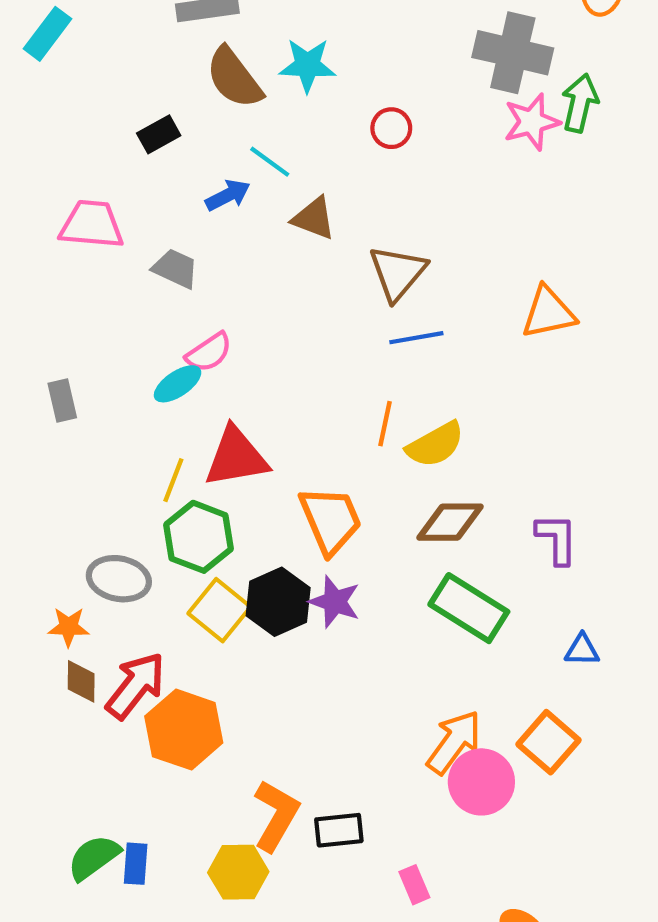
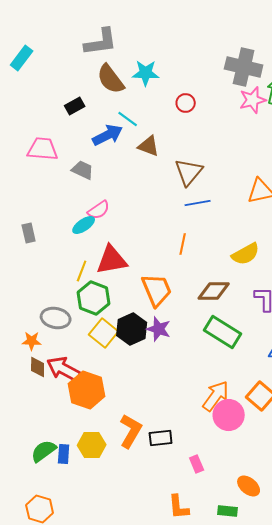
blue arrow: (228, 195) -> (108, 135), size x1.4
yellow semicircle: (435, 445) -> (246, 254), moved
red arrow: (136, 686) -> (64, 369), turned -100
yellow hexagon: (238, 872) -> (92, 445), moved

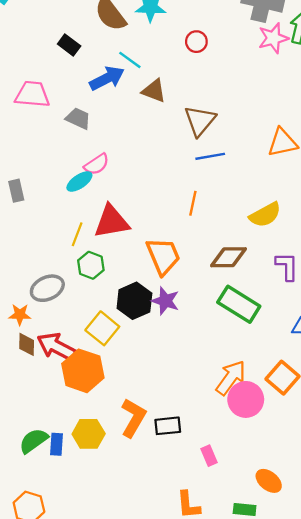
black rectangle: (75, 106) -> (69, 45), turned 66
green hexagon: (94, 298) -> (91, 265), size x0.7
gray ellipse: (56, 318) -> (47, 288), turned -36
yellow square: (104, 333) -> (102, 328), moved

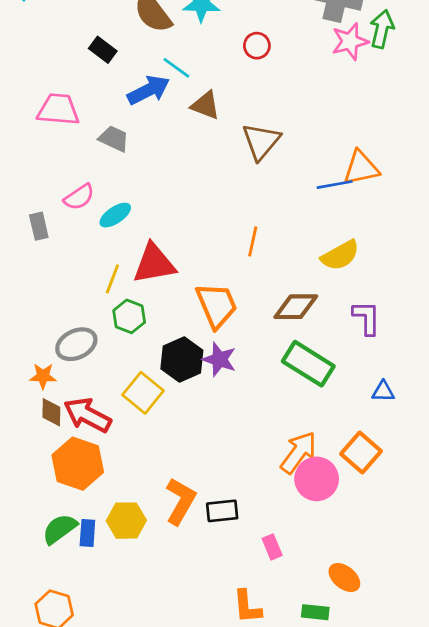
blue line: (210, 156) -> (335, 185), moved
pink semicircle: (97, 164) -> (79, 197), moved
orange hexagon: (83, 371) -> (78, 464), moved

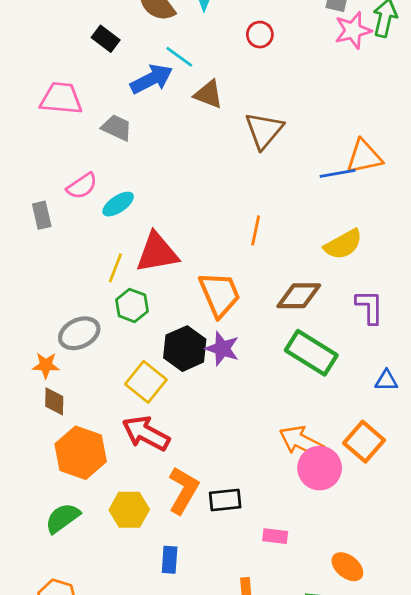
red arrow: (87, 415) -> (146, 433), moved
orange arrow: (299, 453) -> (302, 442), turned -99
blue rectangle: (87, 533) -> (170, 560), moved
pink rectangle: (272, 547) -> (275, 536), turned -60

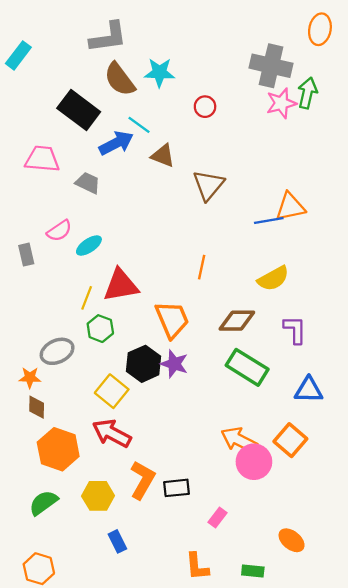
black rectangle: (106, 39) -> (79, 110), size x1.8
blue triangle: (386, 381) -> (309, 390), size x1.5
pink rectangle: (275, 536) -> (218, 518), turned -60
blue rectangle: (170, 560) -> (117, 541), moved, turned -30
orange ellipse: (347, 567) -> (292, 540), moved

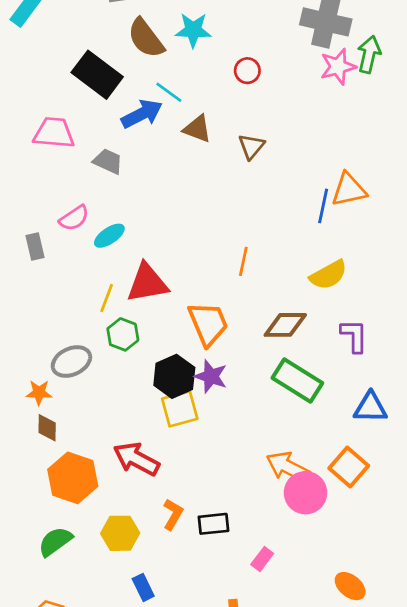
brown triangle: (208, 185) -> (251, 146), moved, size x0.7
blue line: (269, 220) -> (323, 206), turned -68
yellow square: (112, 391) -> (180, 409), moved, turned 36
orange L-shape: (142, 480) -> (173, 514), size x0.7

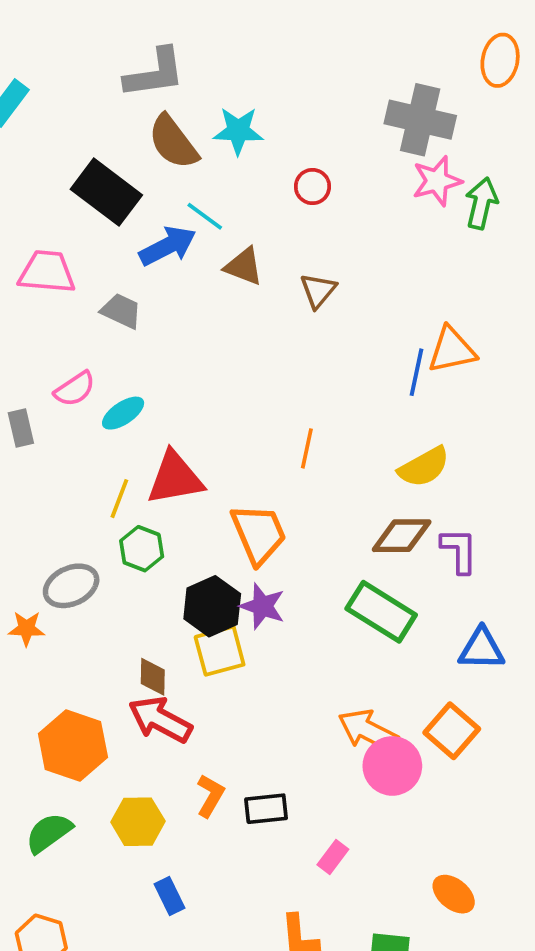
green arrow: (369, 54) -> (481, 203), moved
brown diamond: (285, 325) -> (402, 536), moved
brown diamond: (47, 428) -> (153, 677), moved

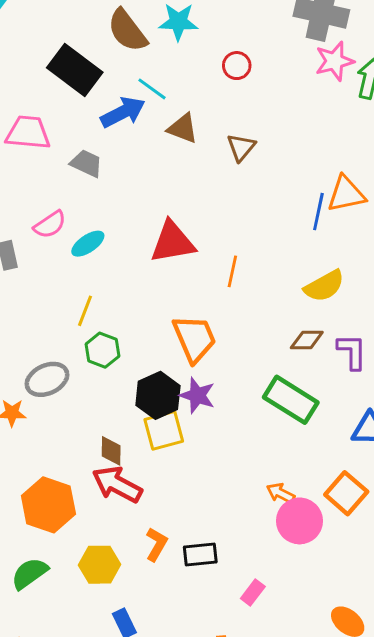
red triangle: (175, 478) -> (173, 242), moved
brown diamond: (402, 536) -> (307, 340), size x0.7
orange arrow: (368, 731) -> (281, 493), size x0.6

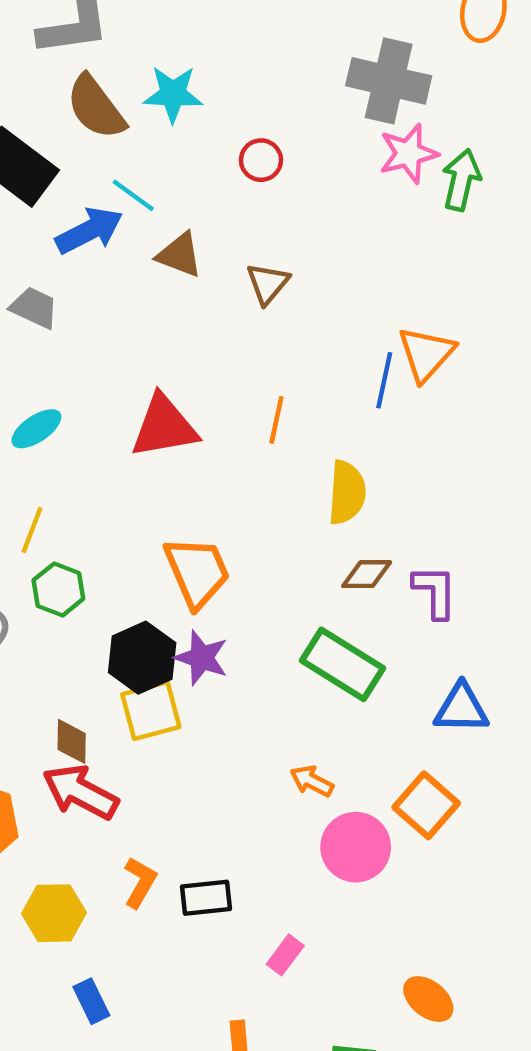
orange triangle: (346, 194) -> (426, 354), turned -36
orange line: (232, 271) -> (276, 420), moved
yellow semicircle: (324, 286) -> (347, 493), moved, turned -57
orange arrow: (281, 493) -> (312, 781), moved

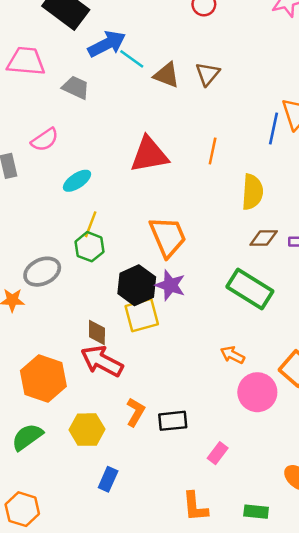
cyan line: (133, 195) -> (132, 59), moved
brown triangle: (180, 255) -> (167, 75), moved
cyan ellipse: (36, 429) -> (77, 181), moved
yellow line: (32, 530) -> (91, 224), moved
blue rectangle: (91, 1001) -> (108, 479), turned 50

